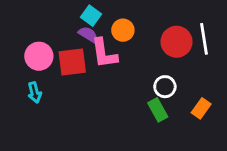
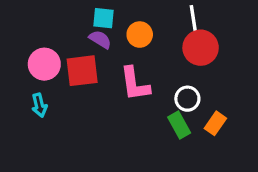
cyan square: (91, 16) -> (104, 18), turned -30
white line: (204, 39) -> (194, 23), moved
pink L-shape: (104, 53) -> (135, 84), moved
orange rectangle: (201, 108) -> (215, 123), moved

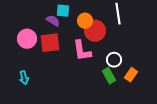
purple semicircle: (100, 39) -> (53, 21), moved
red circle: (201, 48) -> (95, 31), moved
cyan arrow: (39, 105) -> (24, 78), moved

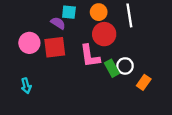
orange circle: (85, 21) -> (99, 12), moved
green rectangle: (109, 76) -> (112, 68), moved

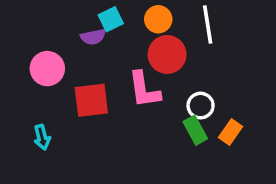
cyan square: (69, 12) -> (111, 19), turned -32
purple semicircle: (58, 23) -> (93, 37), turned 136
red square: (55, 47) -> (91, 100), moved
green rectangle: (112, 68) -> (195, 130), moved

